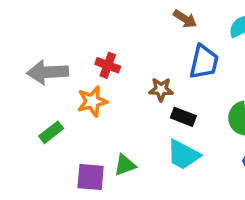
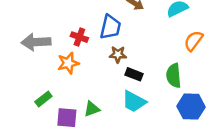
blue trapezoid: (204, 62) -> (110, 27), moved
green rectangle: (51, 132) -> (43, 99), moved

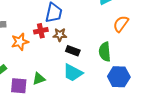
red cross: (79, 37) -> (41, 31), moved, turned -32

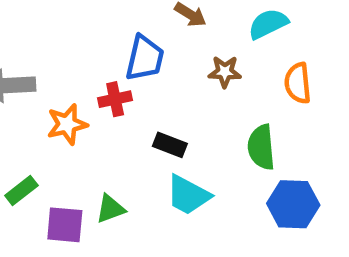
orange semicircle: (121, 24) -> (298, 83), turned -42
brown star: (60, 35) -> (225, 72), moved
black rectangle: (73, 51) -> (170, 145), moved

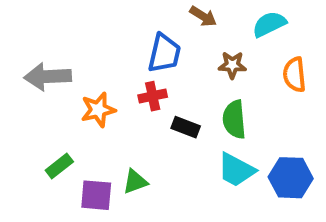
red cross: (115, 99) -> (153, 96), moved
green semicircle: (261, 147) -> (234, 119), moved
cyan trapezoid: (188, 195) -> (236, 170), moved

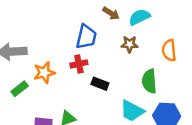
cyan semicircle: (269, 24) -> (139, 17), moved
green semicircle: (234, 119) -> (149, 81), moved
green rectangle: (59, 166) -> (20, 89), moved

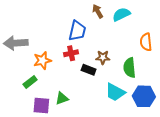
brown arrow: (111, 13) -> (98, 11), turned -152
brown star: (130, 44) -> (103, 57), moved
green rectangle: (20, 89) -> (30, 82), moved

